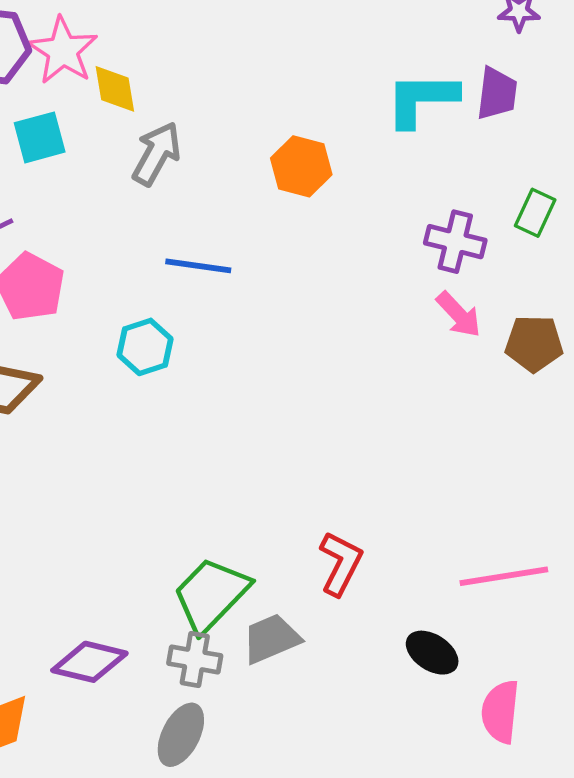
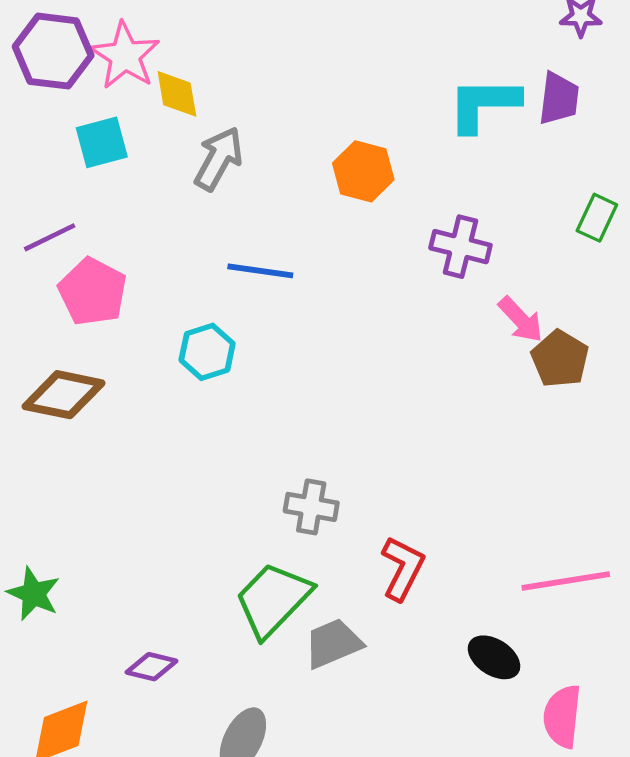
purple cross: (455, 242) -> (460, 247), moved
brown pentagon: (534, 343) -> (560, 359), moved, turned 30
gray cross: (195, 660) -> (311, 507), moved
purple diamond: (89, 662) -> (152, 667), size x0.7

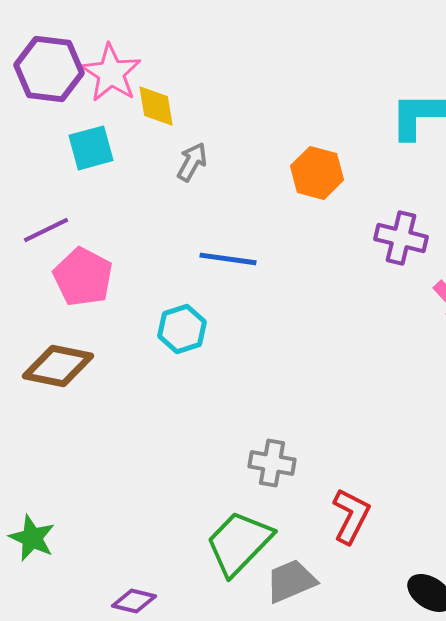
gray arrow: (219, 159) -> (192, 162), size x0.7

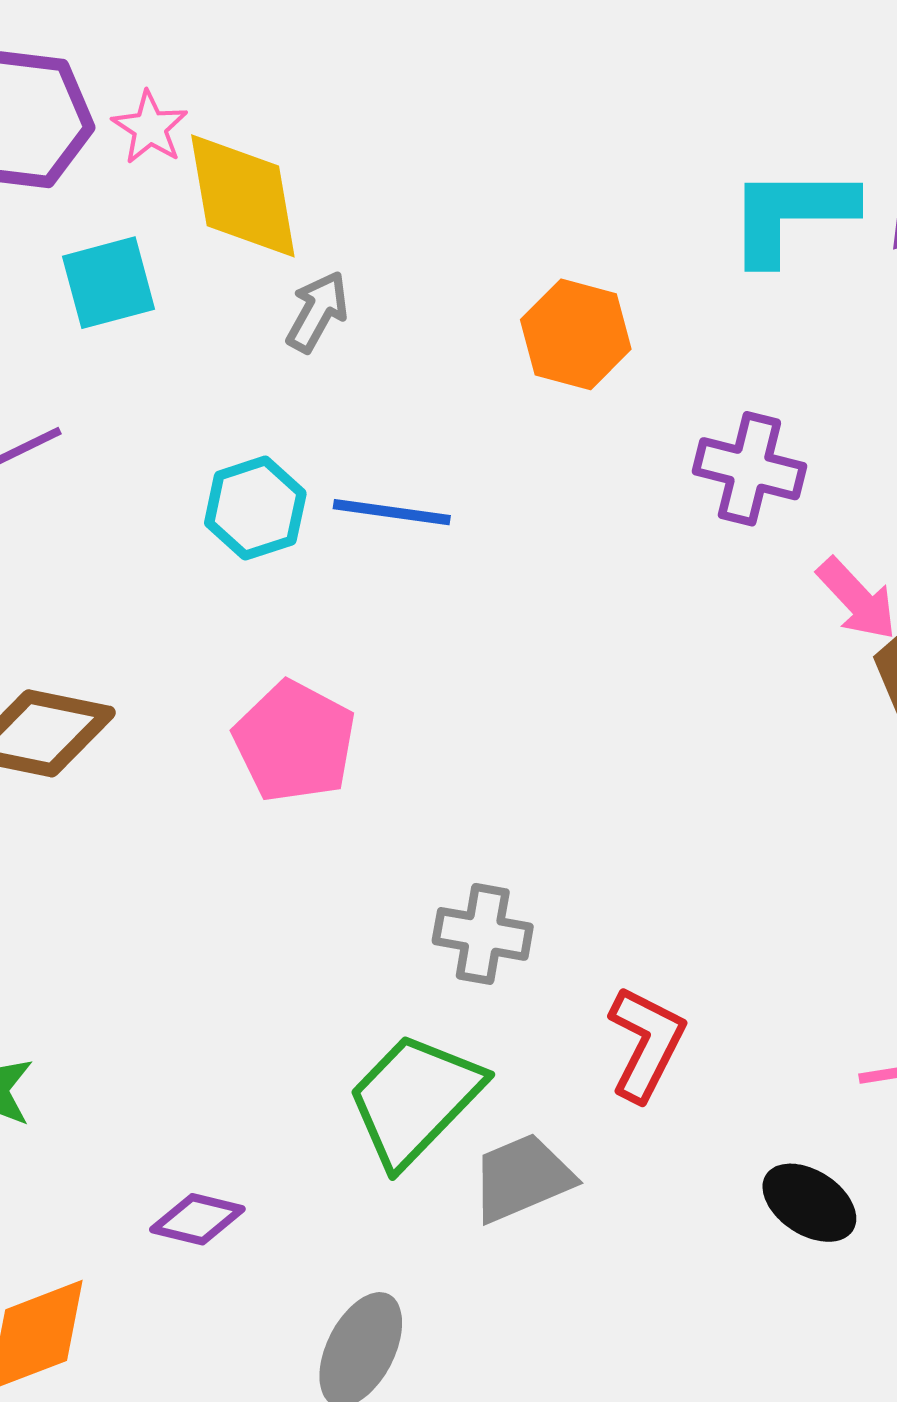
pink star: (111, 73) -> (150, 128), size x0.6
yellow diamond: (156, 106) -> (243, 196), size x1.5
pink pentagon: (83, 277) -> (295, 742), moved
cyan hexagon: (182, 329) -> (255, 508), moved

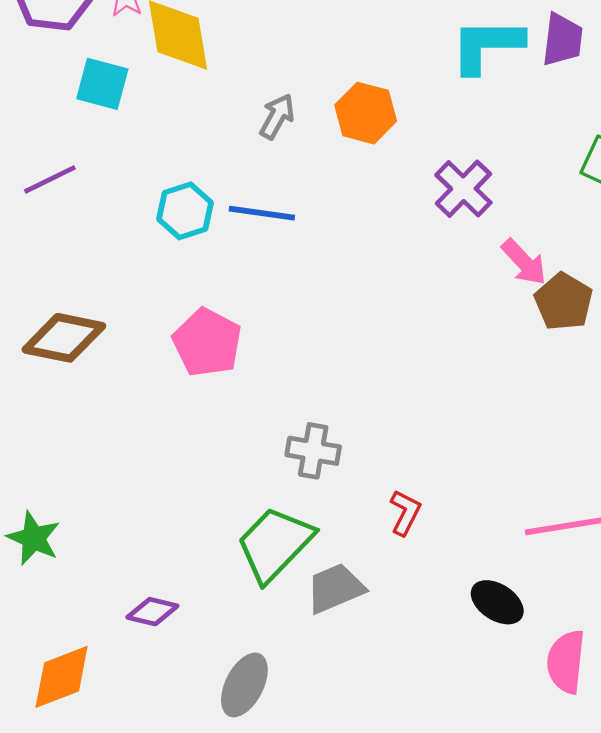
cyan square: (109, 283) -> (102, 84), turned 30
gray arrow: (317, 312) -> (277, 117), moved
purple cross: (749, 469) -> (463, 189), turned 30
red L-shape: (646, 1044) -> (405, 513), size x0.7

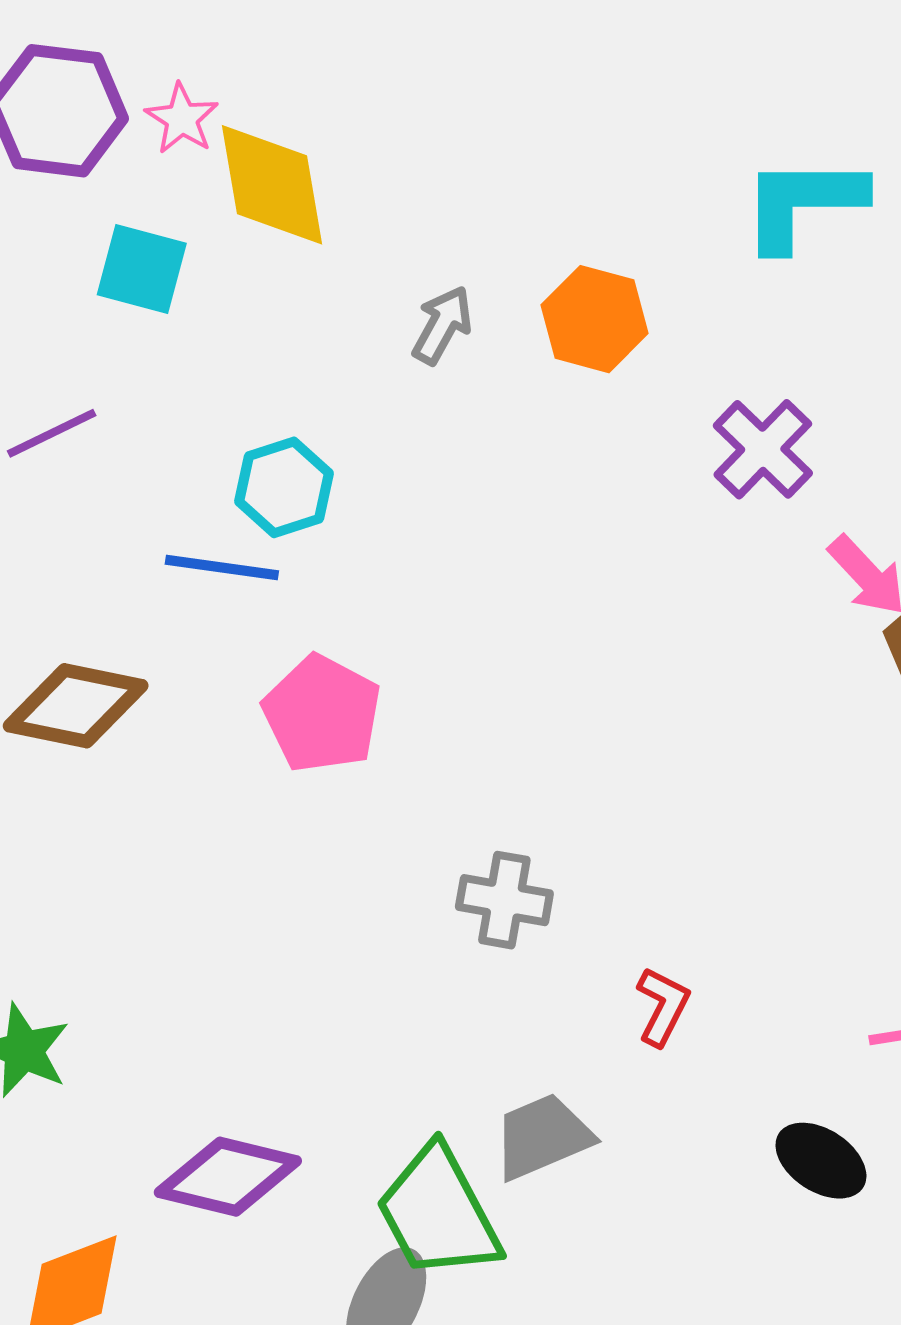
blue line: (262, 213) -> (222, 568), moved
green trapezoid: (275, 544) -> (438, 1213), moved, turned -72
purple diamond: (152, 612) -> (228, 1177), size x1.6

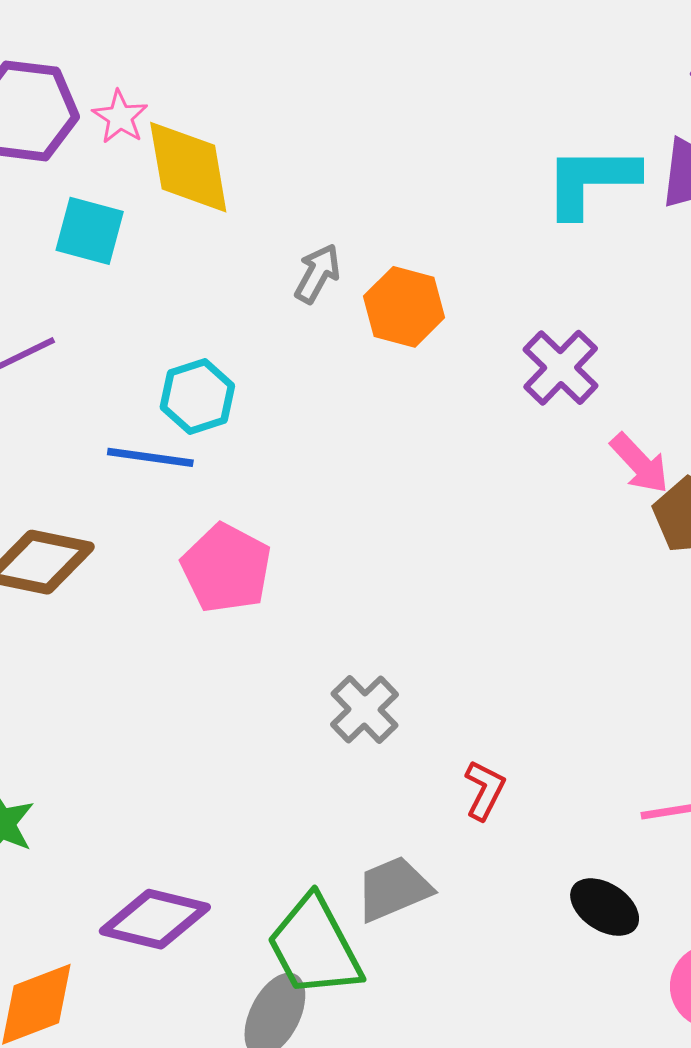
orange hexagon: (595, 319) -> (404, 307), moved
gray cross: (504, 900) -> (365, 710), turned 36

